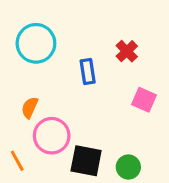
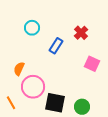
cyan circle: (36, 43) -> (32, 28), moved, size x0.6
blue rectangle: (88, 72) -> (56, 46), turned 42

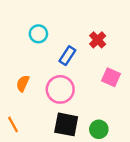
pink circle: (33, 87) -> (60, 89), moved

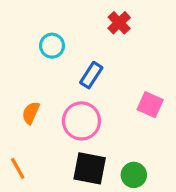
red cross: (98, 40) -> (119, 23), moved

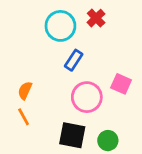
cyan circle: (52, 46) -> (60, 26), moved, size x1.5
pink circle: (81, 121) -> (87, 97), moved
orange line: (18, 168) -> (24, 117), moved

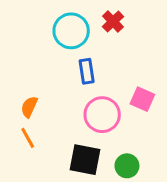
blue rectangle: (74, 60) -> (87, 71), turned -42

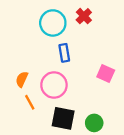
pink circle: (102, 115) -> (54, 85), moved
orange line: (28, 138) -> (30, 102), moved

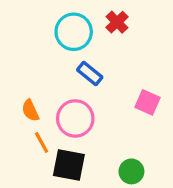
blue rectangle: (64, 53) -> (90, 74), turned -42
orange semicircle: (22, 79) -> (30, 110), turned -49
black square: (63, 118) -> (69, 165), moved

